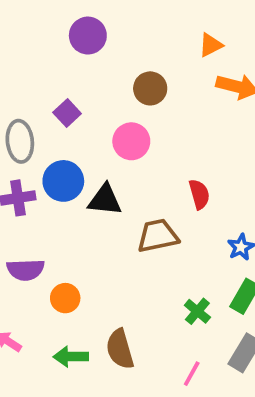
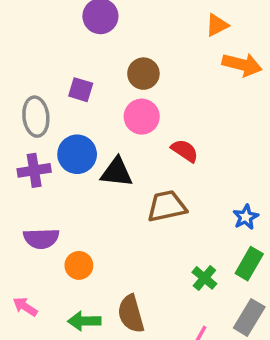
brown circle: (150, 88) -> (143, 74), moved
purple square: (67, 113) -> (81, 90), turned -30
red semicircle: (199, 194) -> (185, 151), moved, turned -40

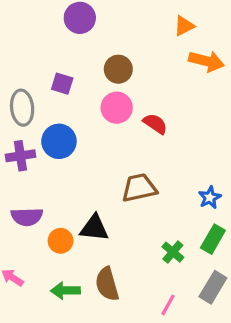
red semicircle: (185, 151) -> (155, 124), moved
black triangle: (117, 172) -> (94, 228), moved

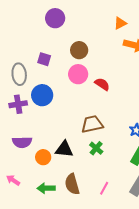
green cross: (173, 252) -> (96, 148), moved
pink line: (168, 305) -> (104, 188), moved

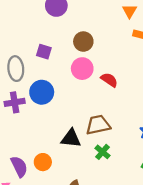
orange triangle: (120, 23) -> (130, 11), turned -32
purple semicircle: (22, 142) -> (19, 167), moved, turned -114
black triangle: (64, 149) -> (71, 138), moved

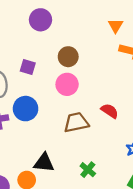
red semicircle: (109, 80) -> (110, 111), moved
brown trapezoid: (98, 125) -> (76, 122), moved
black triangle: (71, 138) -> (44, 163), moved

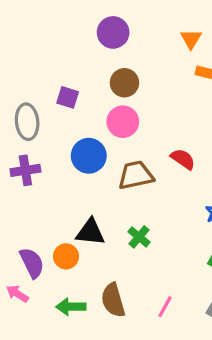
purple circle: (40, 20) -> (113, 32), moved
blue circle: (26, 109) -> (89, 156), moved
green cross: (88, 170) -> (139, 237), moved

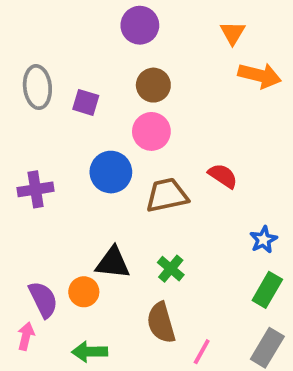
gray ellipse: (27, 122) -> (37, 87), moved
pink arrow: (17, 294) -> (26, 336), turned 70
brown semicircle: (113, 300) -> (161, 323), moved

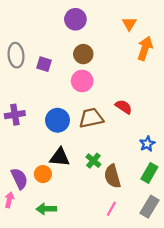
orange arrow: (260, 75) -> (145, 48), turned -85
blue circle: (111, 172) -> (57, 120), moved
brown semicircle: (161, 323) -> (112, 176), moved

